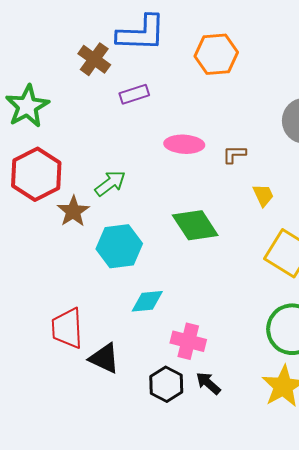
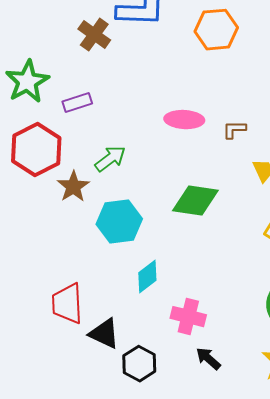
purple rectangle: (134, 94) -> (77, 103), moved
green diamond: (195, 225) -> (195, 201), turned -48
cyan diamond: (147, 301) -> (147, 277), turned -32
black hexagon: (166, 384) -> (139, 364), moved

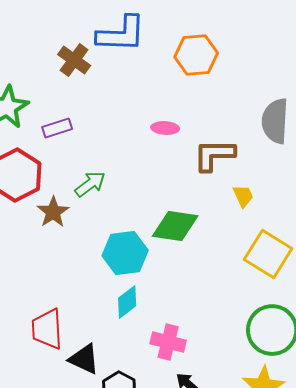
pink ellipse: (184, 120) -> (165, 128), moved, size x0.7
brown L-shape: (234, 130) -> (214, 155), size x1.8
cyan hexagon: (119, 222) -> (125, 253), moved

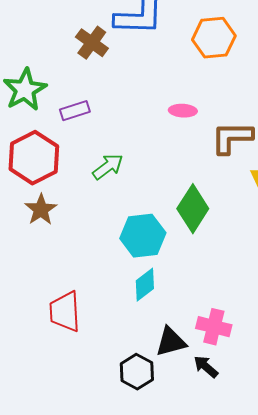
brown star: (53, 212) -> (41, 210), moved
green diamond: (175, 226) -> (193, 209), turned -66
pink cross: (168, 342) -> (214, 327), moved
black triangle: (84, 359) -> (171, 342), moved, turned -40

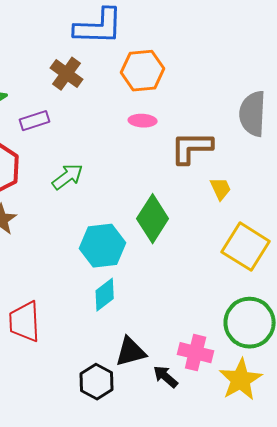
orange hexagon: (214, 38) -> (143, 71), moved
brown cross: (92, 43) -> (67, 74), moved
pink cross: (214, 327) -> (196, 353), moved

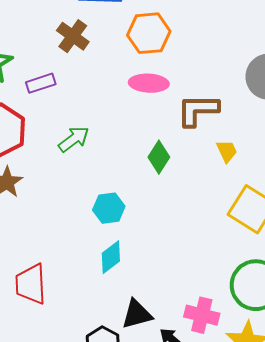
pink ellipse: (143, 121) -> (149, 83), size x1.4
green diamond: (153, 219) -> (159, 157), moved, size x0.7
cyan hexagon: (103, 246) -> (109, 208), size x0.7

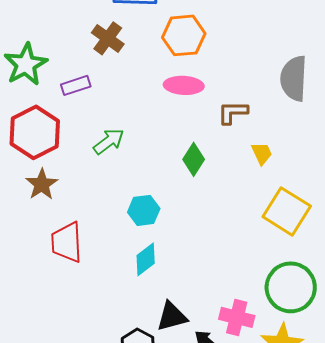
brown L-shape: (198, 110) -> (233, 112), size x0.7
red trapezoid: (31, 284) -> (67, 242), moved

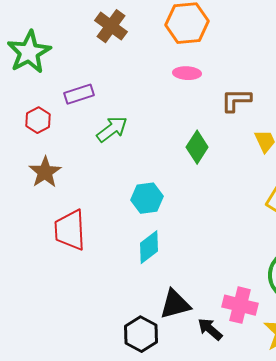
purple rectangle: (76, 85) -> (79, 94), moved
pink ellipse: (184, 85) -> (187, 73), size x0.7
red hexagon: (35, 132) -> (38, 120), size x0.5

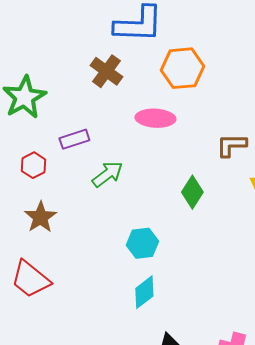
pink ellipse: (187, 73) -> (155, 118), moved, size x1.4
red trapezoid: (70, 230) -> (30, 279), moved, turned -48

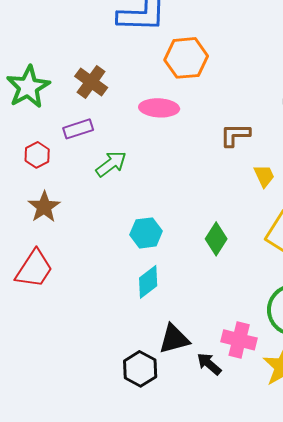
brown cross: (106, 71) -> (91, 82), moved
green diamond: (192, 192) -> (216, 239), moved
red trapezoid: (30, 279) -> (34, 269), turned -96

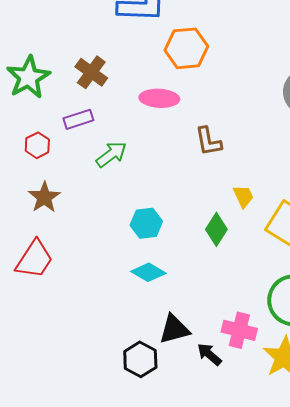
brown L-shape: (235, 135) -> (208, 141), moved, turned -100
yellow trapezoid: (264, 176) -> (243, 196), moved
cyan diamond: (148, 282) -> (148, 272), turned 68

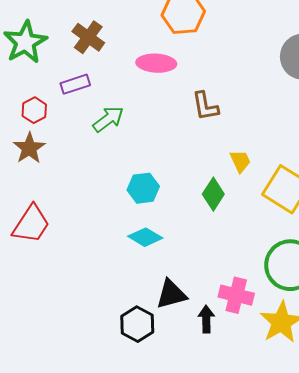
brown star: (44, 197) -> (29, 148), moved
black arrow: (209, 354) -> (206, 319), turned 48

